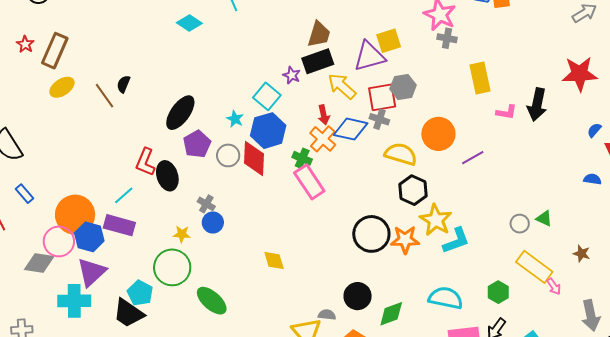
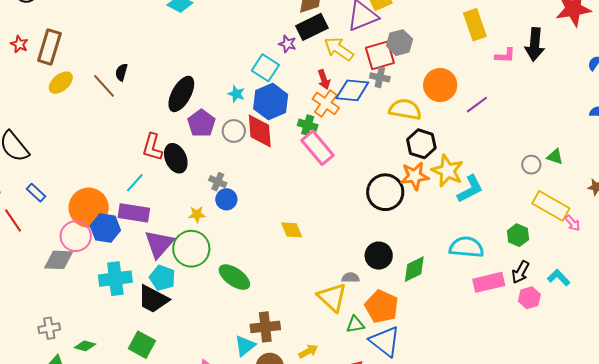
orange star: (405, 240) -> (415, 176), moved
purple triangle: (92, 272) -> (159, 244), moved
cyan cross: (74, 301) -> (115, 279), moved

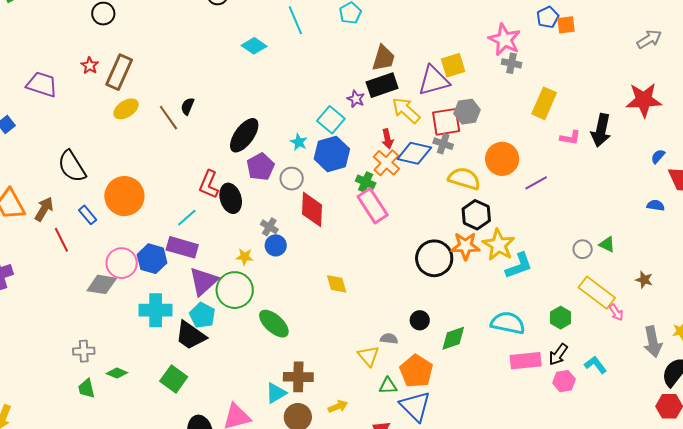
yellow rectangle: (475, 25) -> (544, 103), turned 36
red diamond: (260, 131) -> (312, 209), moved
orange circle: (89, 208) -> (124, 196), moved
black circle: (379, 256) -> (420, 320), size x0.7
yellow triangle: (332, 297) -> (368, 356), size x0.7

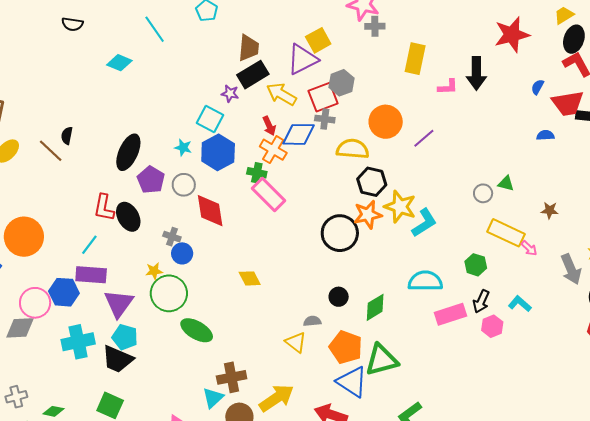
green circle: (235, 290) -> (169, 293), moved
green triangle: (388, 386) -> (382, 360), moved, size x1.8
yellow arrow: (338, 406) -> (276, 398), size x1.8

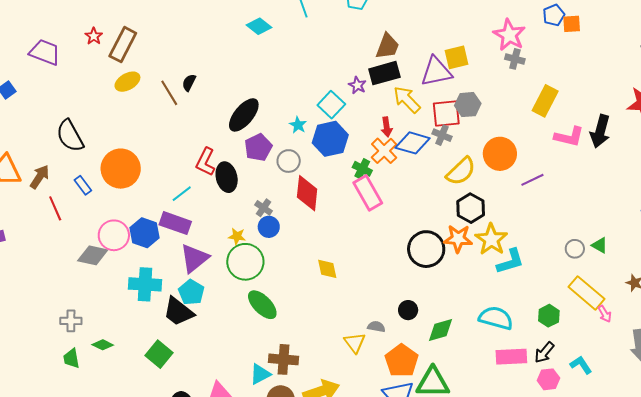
pink L-shape: (448, 87) -> (569, 137), size x1.4
yellow semicircle: (353, 149) -> (461, 171), turned 116

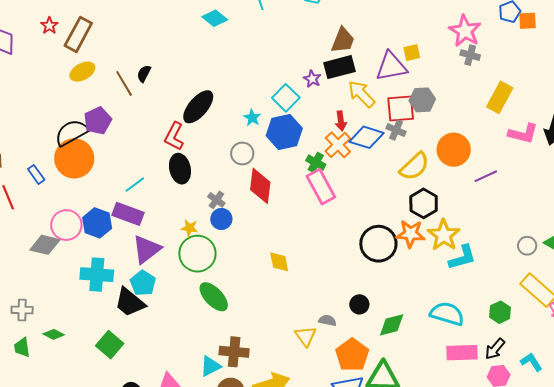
yellow square: (457, 57) -> (412, 53), size x0.7
black semicircle: (70, 136) -> (71, 133), moved, turned 88
purple pentagon: (258, 147) -> (98, 121), moved
red L-shape: (206, 162) -> (174, 136), moved

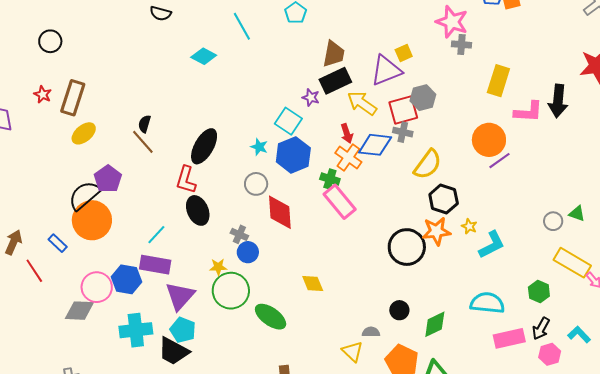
brown line: (124, 83) -> (143, 142), moved
orange circle: (454, 150) -> (489, 140), moved
yellow star: (444, 235) -> (469, 226), size x0.5
green ellipse: (214, 297) -> (271, 317), moved

